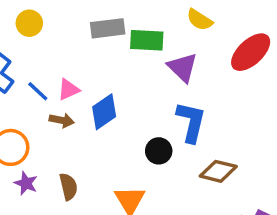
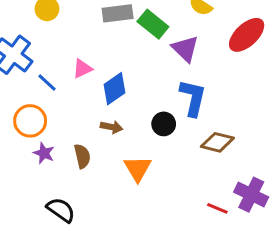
green rectangle: (147, 40) -> (153, 24), turned 36
blue line: (38, 91) -> (47, 82), moved
brown arrow: (62, 120) -> (111, 127), moved

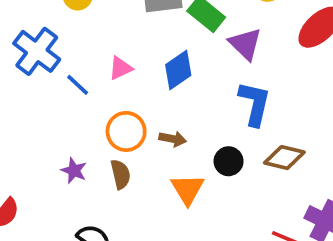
blue diamond: (115, 89) -> (178, 70), moved
orange circle: (30, 121) -> (126, 131), moved
black circle: (164, 124) -> (229, 161), moved
brown arrow: (111, 127) -> (173, 139), moved

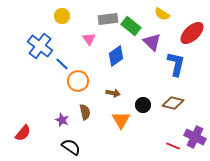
pink triangle: (121, 68) -> (89, 39), moved, turned -40
blue L-shape: (255, 104) -> (176, 64), moved
orange circle: (126, 131) -> (78, 81), moved
purple star: (74, 171) -> (62, 120), moved

